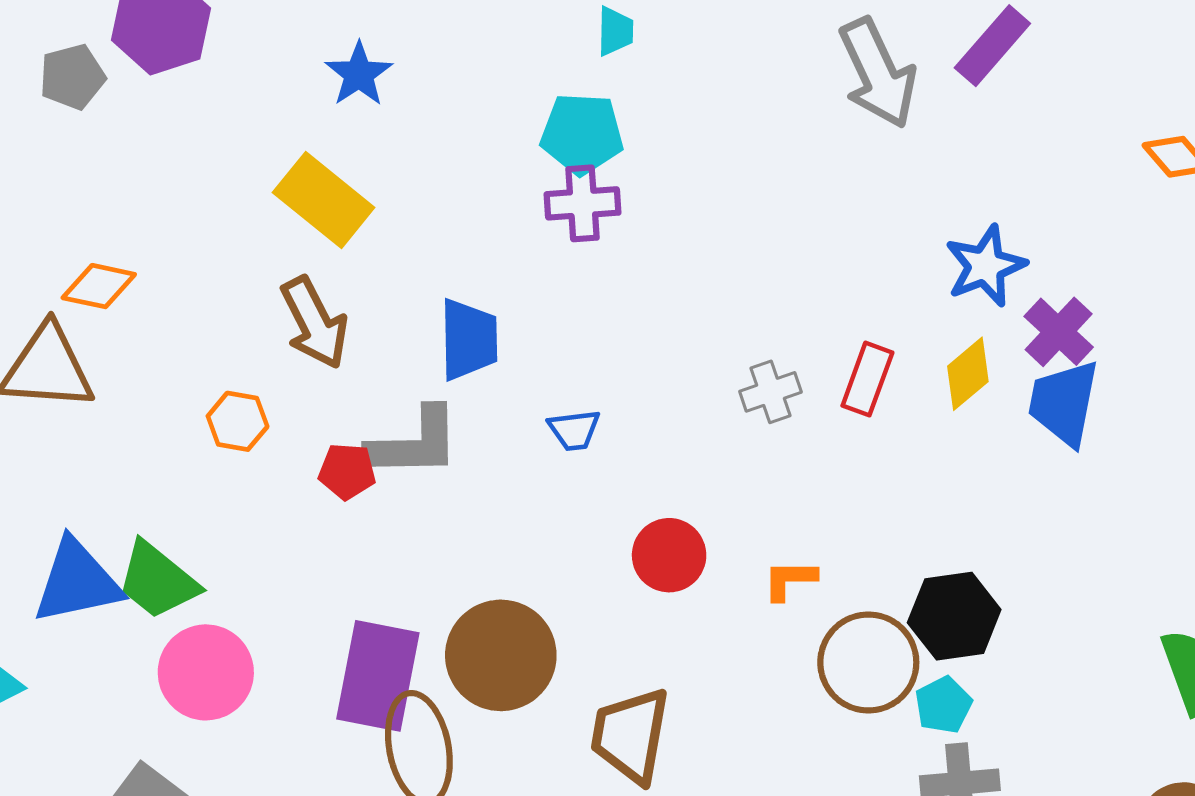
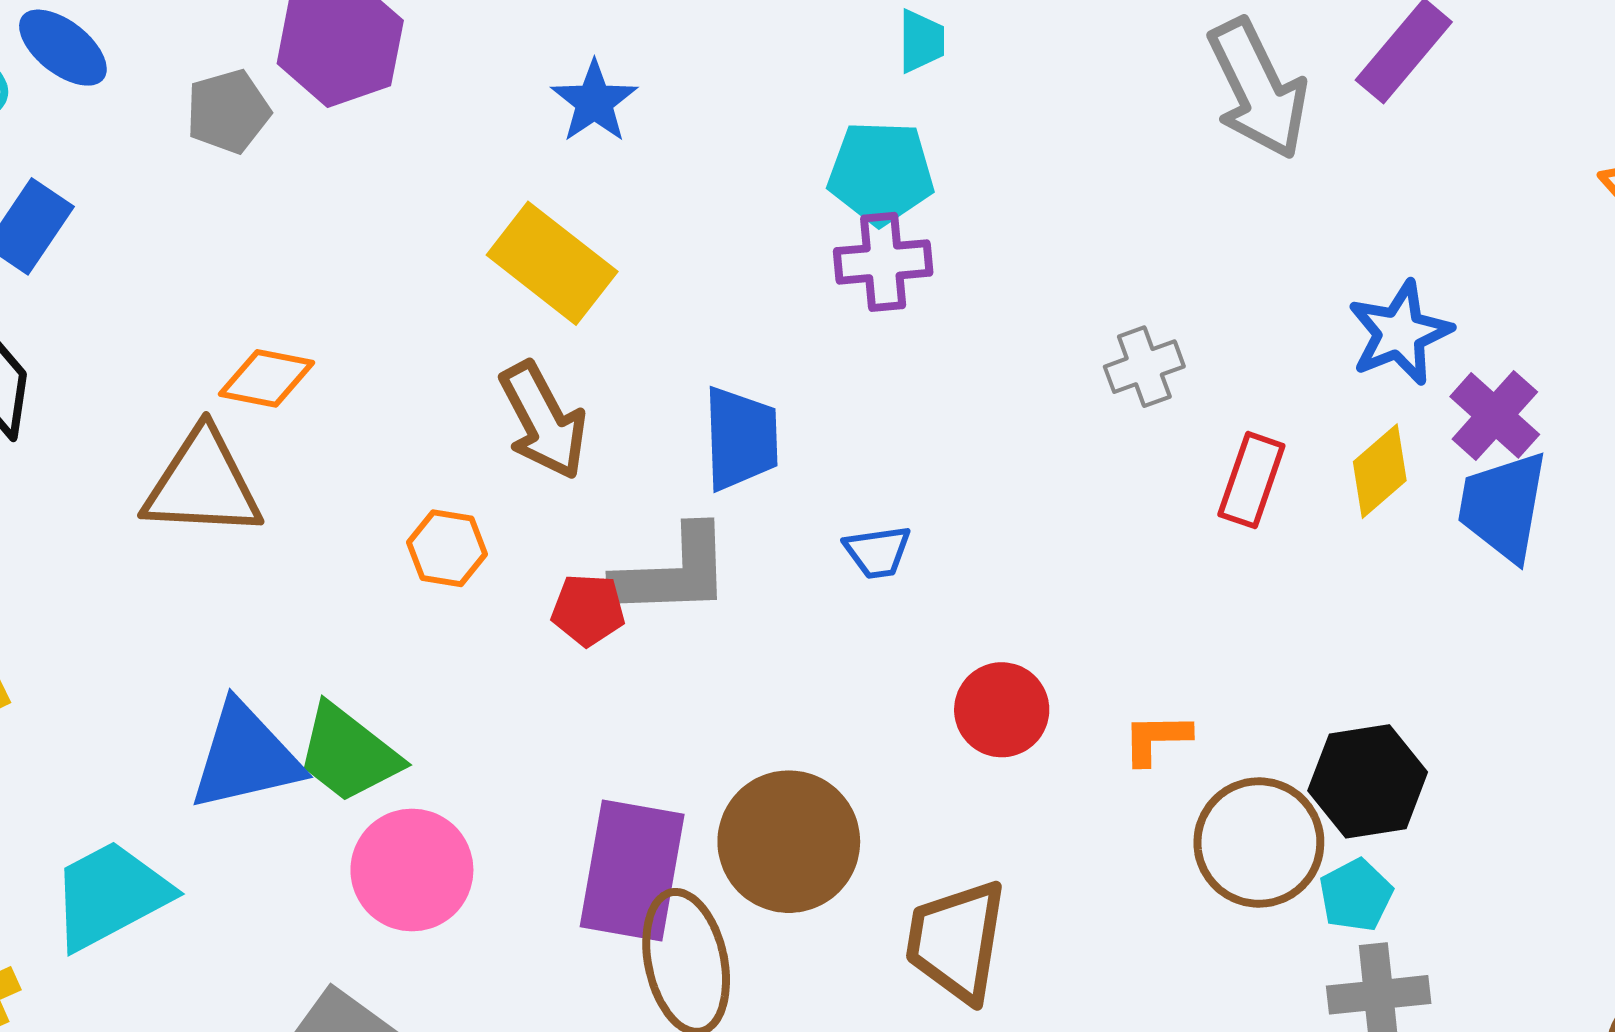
gray cross: (771, 392) -> (1144, 367), moved

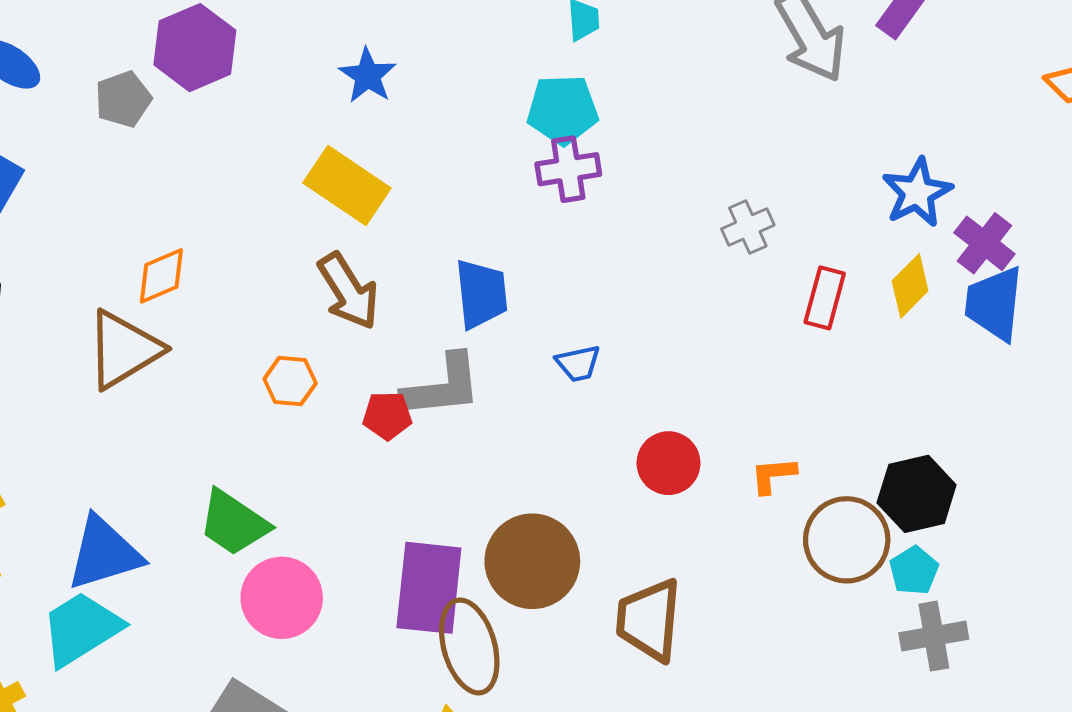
orange diamond: (267, 378) -> (161, 276), turned -30
brown triangle: (203, 484) -> (124, 350), turned -30
blue triangle: (245, 757) -> (104, 553), moved

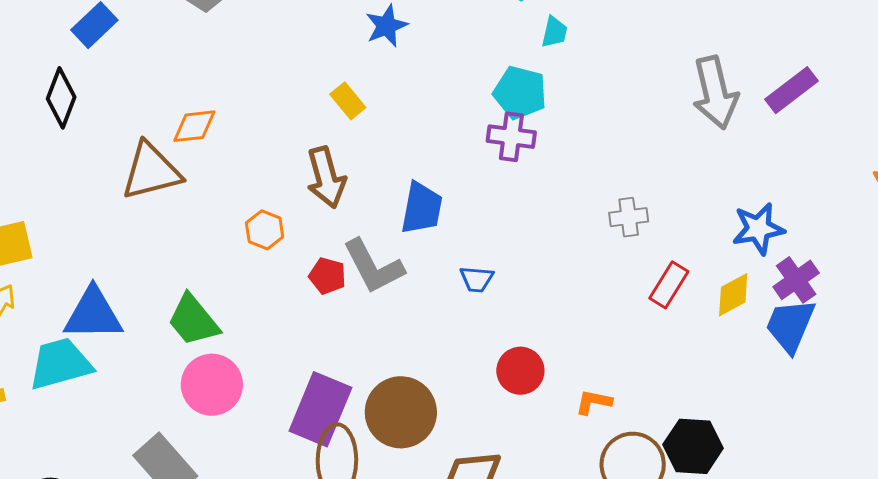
yellow rectangle: (347, 186) -> (348, 101), size x0.6
gray L-shape: (442, 386) -> (373, 267), turned 52

